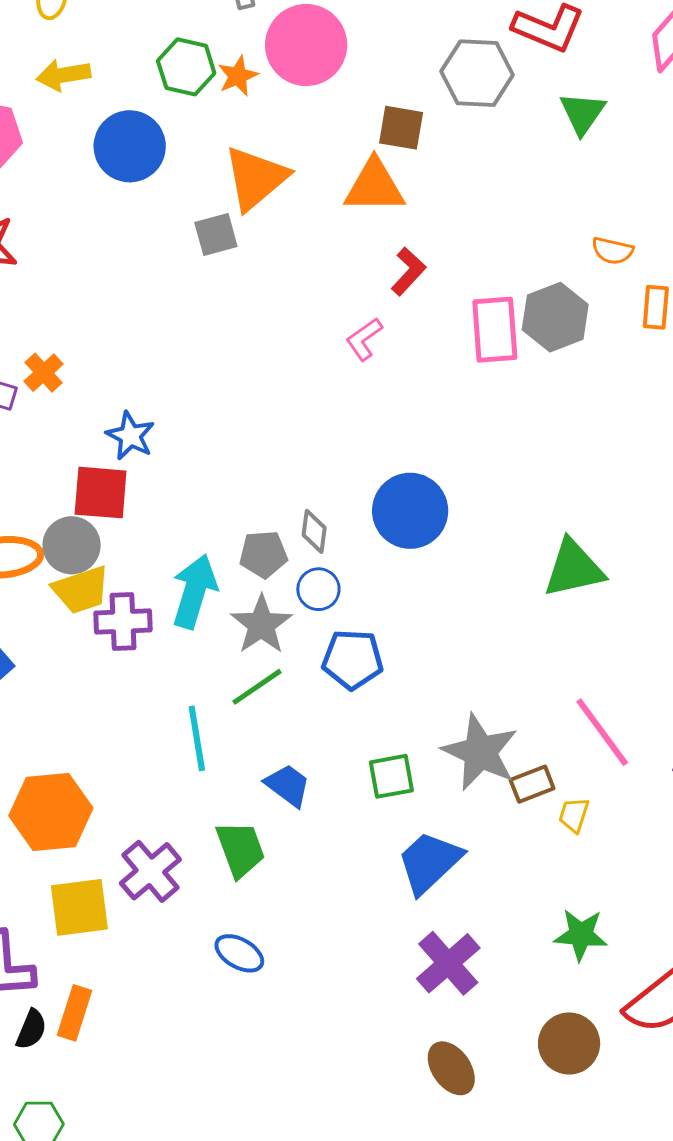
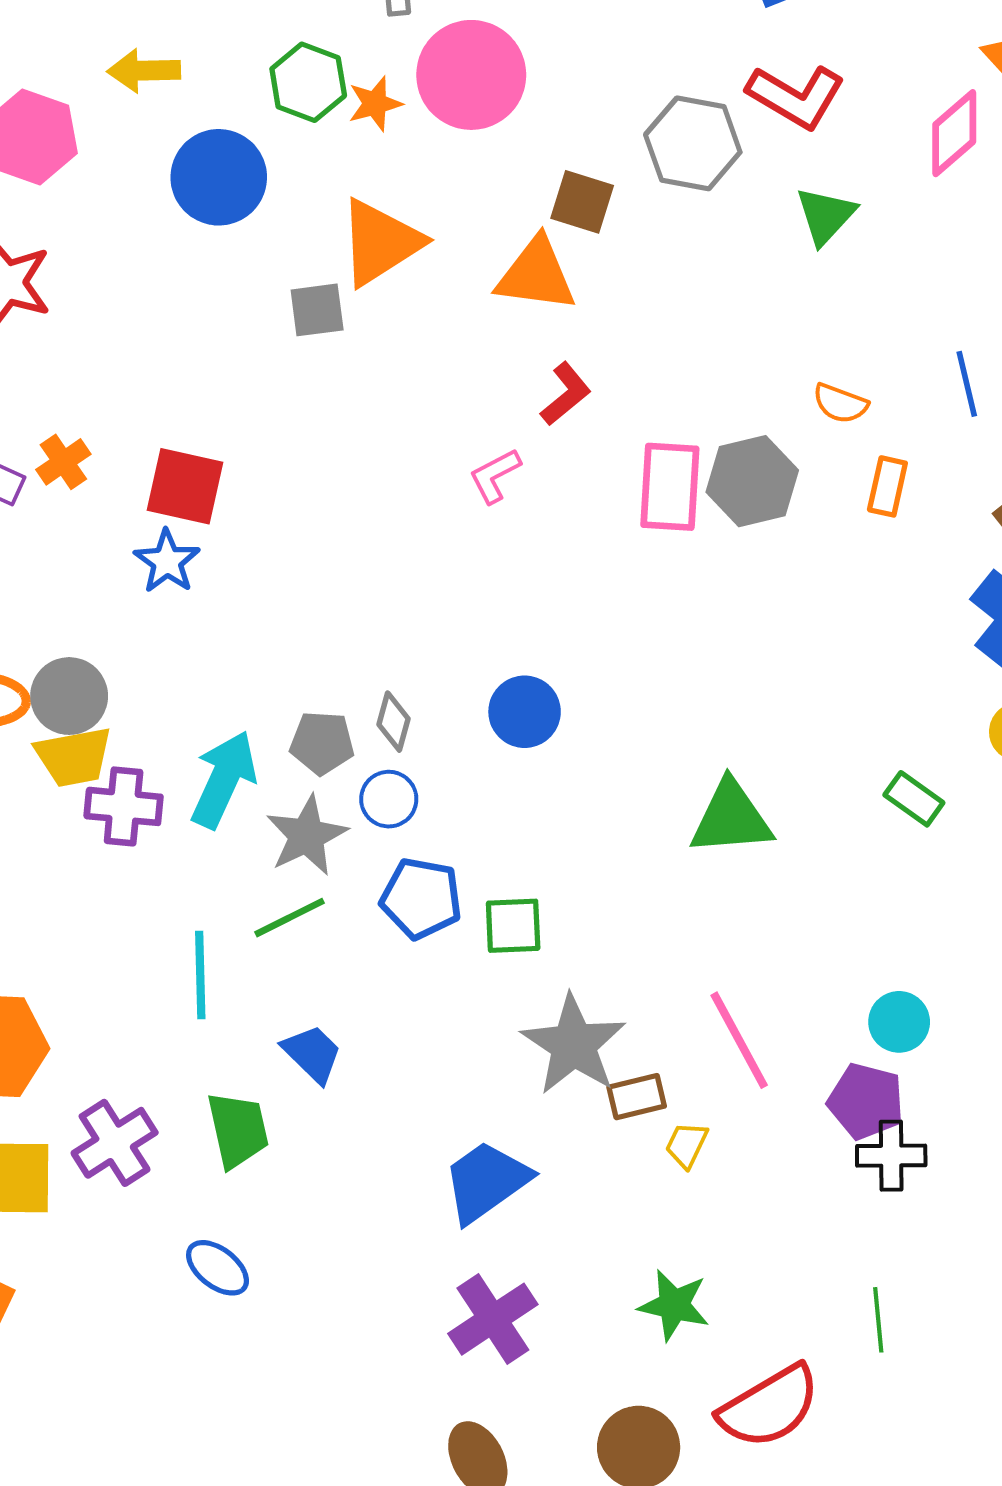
red square: (101, 493) -> (185, 486), moved
blue circle: (410, 511) -> (525, 712), size x0.7
green square: (391, 776) -> (513, 926), moved

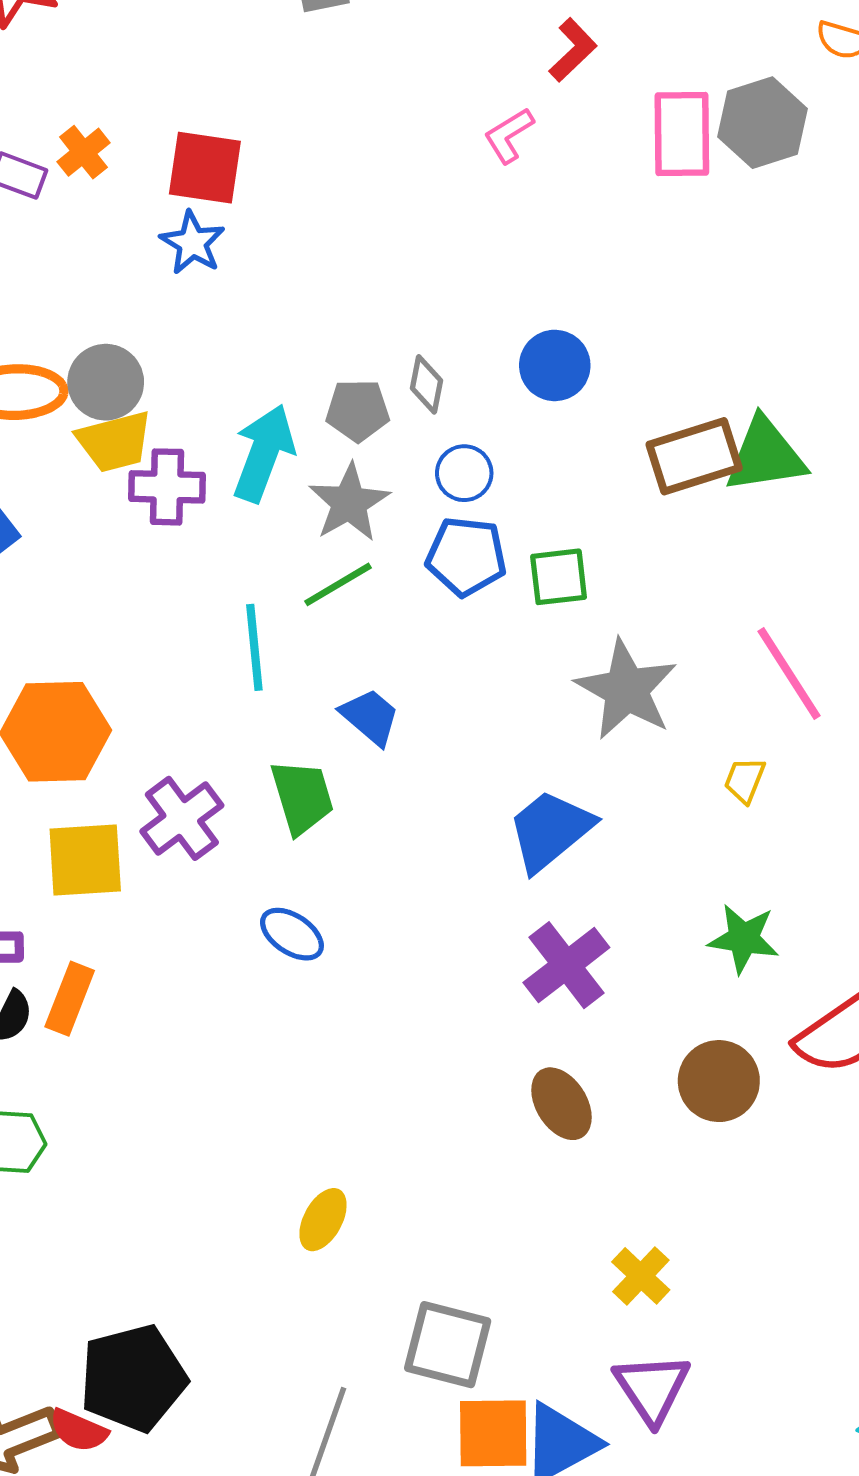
blue circle: (389, 799) -> (464, 473), moved
brown rectangle: (637, 1097) -> (694, 456), moved, size x1.6

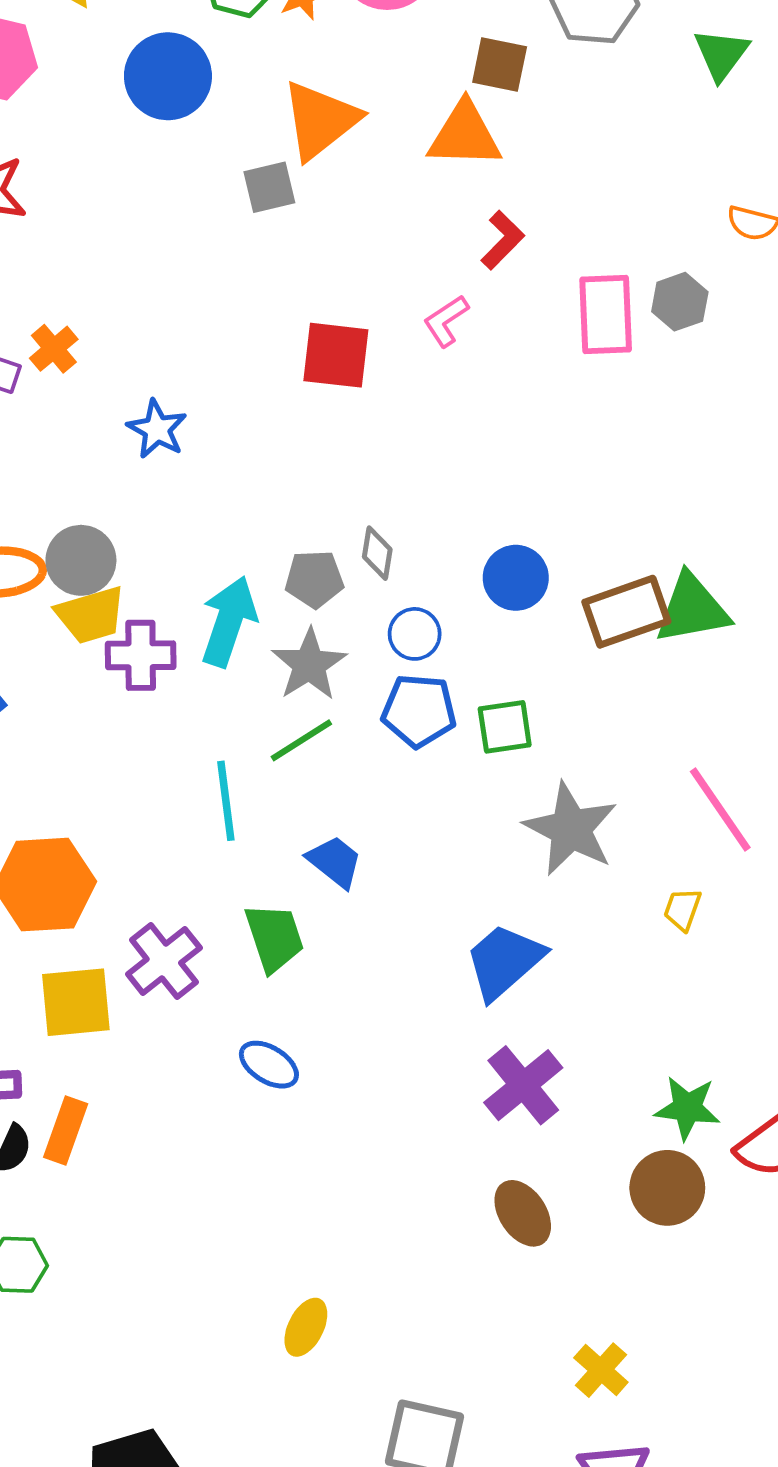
gray hexagon: (762, 123) -> (680, 302), size x0.7
red square: (205, 168) -> (336, 355), moved
blue circle: (555, 365) -> (516, 578), moved
green star: (744, 939) -> (687, 1108), moved

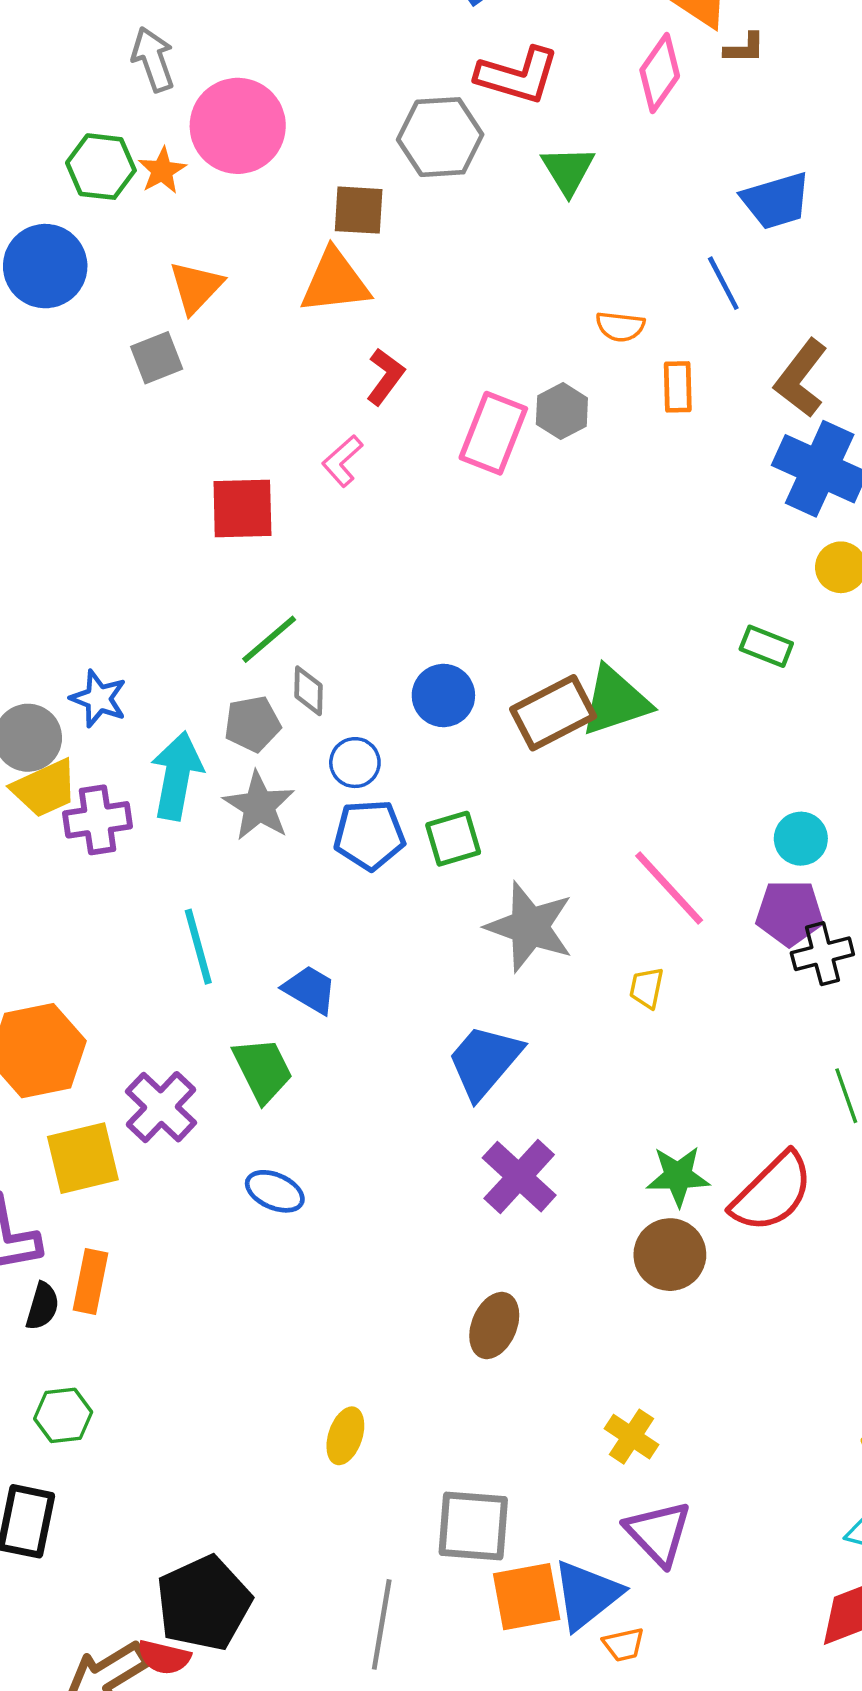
orange triangle: (320, 120) -> (196, 287), size x0.7
pink rectangle: (606, 314) -> (493, 433), turned 32
blue star: (157, 429) -> (99, 699), moved
green line: (301, 740) -> (269, 639), moved
brown ellipse: (523, 1213) -> (494, 1325), moved, turned 64

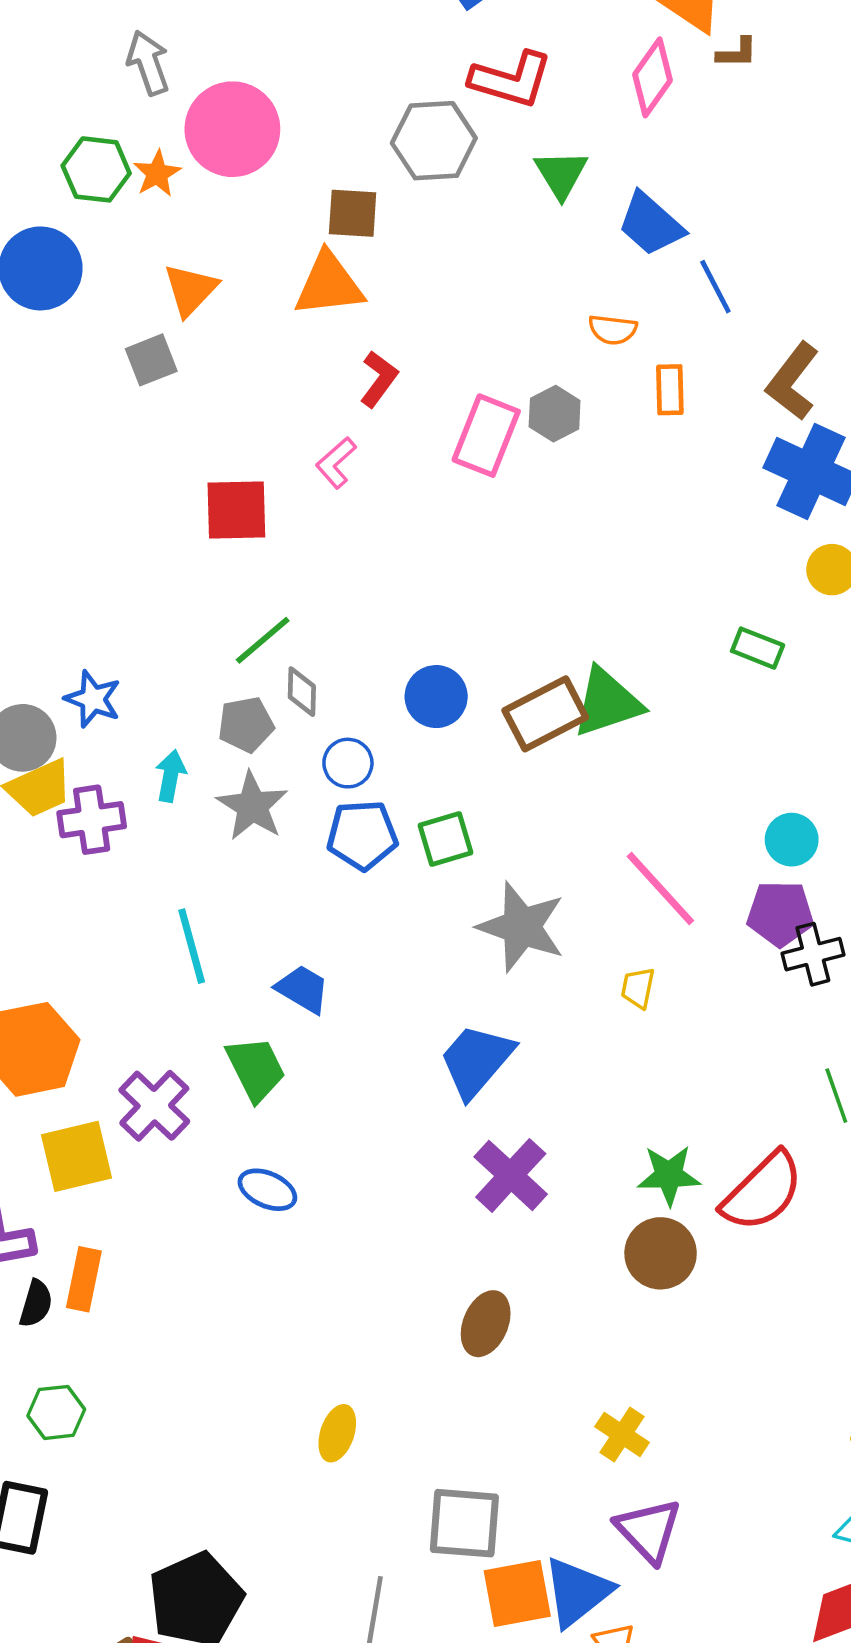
blue trapezoid: (776, 201) -> (651, 224), moved, turned 58
cyan arrow: (177, 776) -> (171, 776), size x0.6

